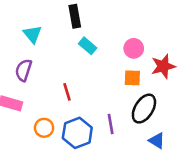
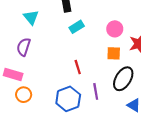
cyan rectangle: (88, 46) -> (77, 27), turned -72
red line: (67, 92) -> (78, 67), moved
orange circle: (44, 128) -> (24, 95), moved

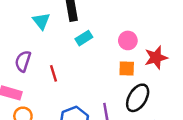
cyan triangle: (31, 17) -> (41, 21), moved
red line: (78, 67) -> (53, 73), moved

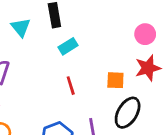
pink circle: (128, 40) -> (145, 34), moved
red line: (53, 73) -> (71, 86), moved

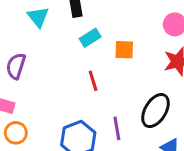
orange square: (115, 80) -> (124, 50), moved

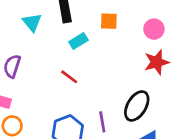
orange square: (124, 50) -> (109, 21), moved
red line: (93, 81) -> (69, 77), moved, turned -36

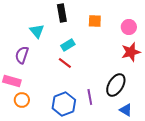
cyan triangle: (32, 22) -> (37, 31), moved
cyan rectangle: (78, 41) -> (68, 45), moved

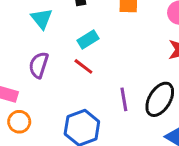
purple semicircle: (22, 55) -> (39, 65), moved
purple line: (90, 97) -> (124, 99), moved

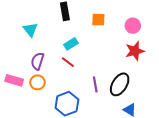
cyan triangle: (42, 19) -> (30, 30), moved
orange circle: (19, 122) -> (38, 82), moved

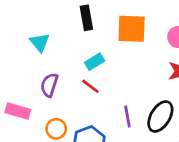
orange square: (98, 20) -> (132, 29), size x1.6
orange circle: (38, 82) -> (56, 129), moved

